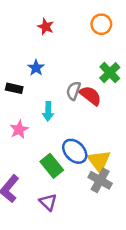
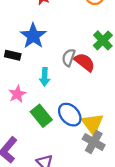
blue star: (36, 68) -> (33, 36), size x1.6
green rectangle: (52, 166) -> (41, 116), moved

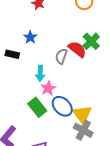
blue star: (33, 36) -> (30, 37), size x0.6
red semicircle: (85, 62) -> (77, 49), moved
pink star: (17, 94) -> (48, 88), moved

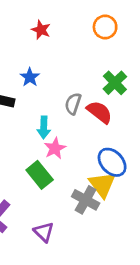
red semicircle: (77, 49) -> (100, 112), moved
blue ellipse: (62, 106) -> (112, 162), moved
gray cross: (83, 130) -> (86, 200), moved

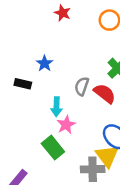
red star: (41, 30) -> (63, 13), moved
gray cross: (86, 200) -> (93, 169), turned -30

